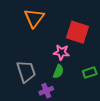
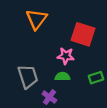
green semicircle: (58, 72) -> (62, 77), turned -112
purple cross: (46, 91) -> (49, 97), turned -32

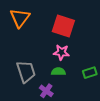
orange triangle: (36, 19) -> (20, 18), moved
red square: (83, 34) -> (63, 26), moved

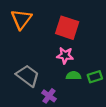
gray trapezoid: (26, 72) -> (28, 76), turned -35
green semicircle: (58, 72) -> (74, 76), moved

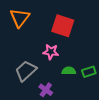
pink star: (65, 55) -> (51, 52), moved
gray trapezoid: (28, 76) -> (26, 71), turned -80

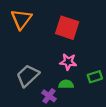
pink star: (51, 52) -> (68, 62), moved
green semicircle: (69, 71) -> (66, 84), moved

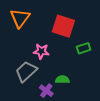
pink star: (68, 62) -> (41, 51), moved
green rectangle: (95, 77) -> (84, 48), moved

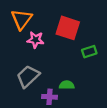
pink star: (41, 51) -> (35, 40), moved
purple cross: (46, 91) -> (49, 97), turned -32

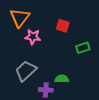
red square: (68, 28) -> (63, 26), size x0.6

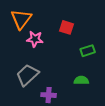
green semicircle: (62, 79) -> (81, 80), moved

